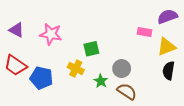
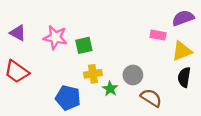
green square: (91, 49) -> (84, 45), moved
yellow cross: (76, 69) -> (93, 74), moved, turned -35
blue pentagon: (41, 78) -> (68, 98), moved
brown semicircle: (127, 91) -> (151, 98), moved

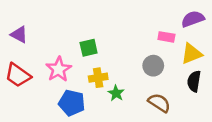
pink star: (55, 37) -> (59, 69), moved, turned 30
gray circle: (133, 75) -> (153, 66), moved

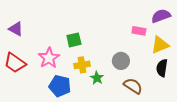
gray circle: (153, 66) -> (121, 61), moved

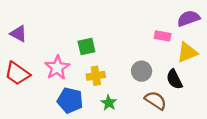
black semicircle: (162, 68) -> (174, 79), moved, turned -36
green star: (97, 78) -> (109, 103), moved

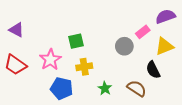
pink rectangle: (163, 36) -> (143, 32), turned -48
gray circle: (142, 71) -> (124, 46), moved
green star: (109, 103) -> (105, 88), moved

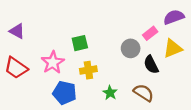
black semicircle: (153, 70) -> (151, 65), moved

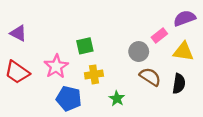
yellow triangle: (173, 48) -> (183, 52), turned 30
black semicircle: (151, 65) -> (179, 84), moved, turned -144
brown semicircle: (144, 93) -> (150, 77), moved

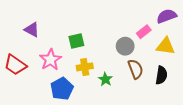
purple triangle: (18, 33) -> (32, 30), moved
brown semicircle: (150, 77) -> (136, 69), turned 36
blue pentagon: (69, 99) -> (62, 89), turned 30
green star: (117, 99) -> (105, 79), moved

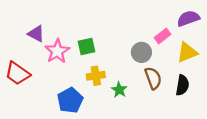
yellow triangle: (166, 46) -> (187, 52), turned -30
pink star: (50, 60) -> (57, 51), moved

